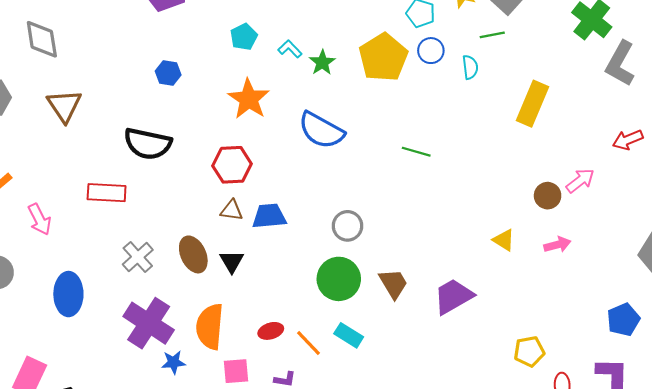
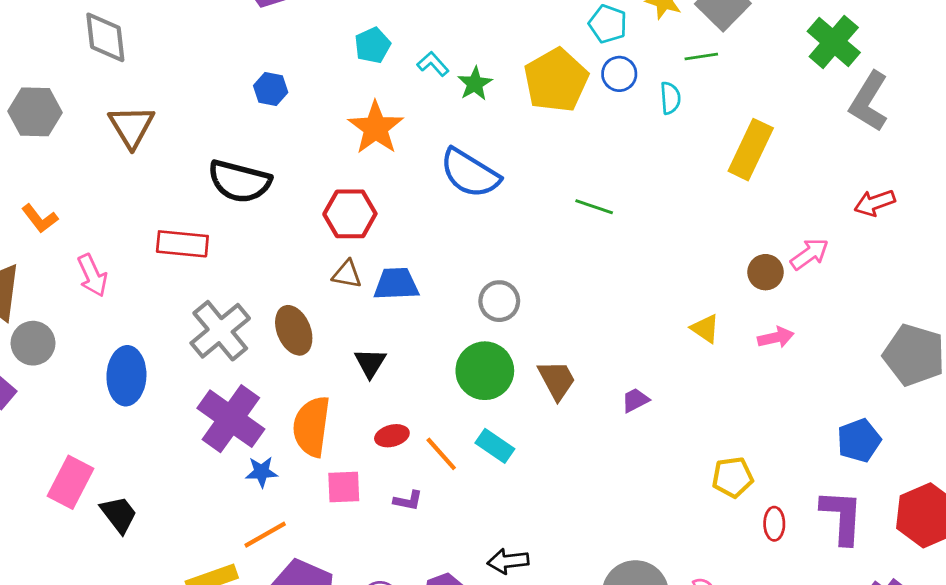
gray cross: (138, 257) -> (220, 331), size x1.4
black triangle: (232, 261) -> (370, 363), moved
purple trapezoid: (453, 296) -> (635, 400), size x0.5

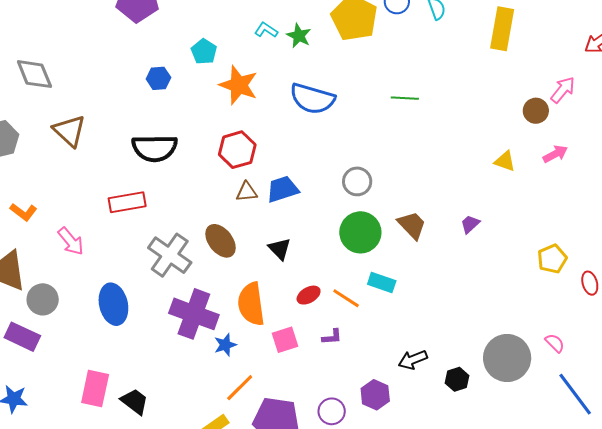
cyan pentagon: (373, 45) -> (204, 52), moved

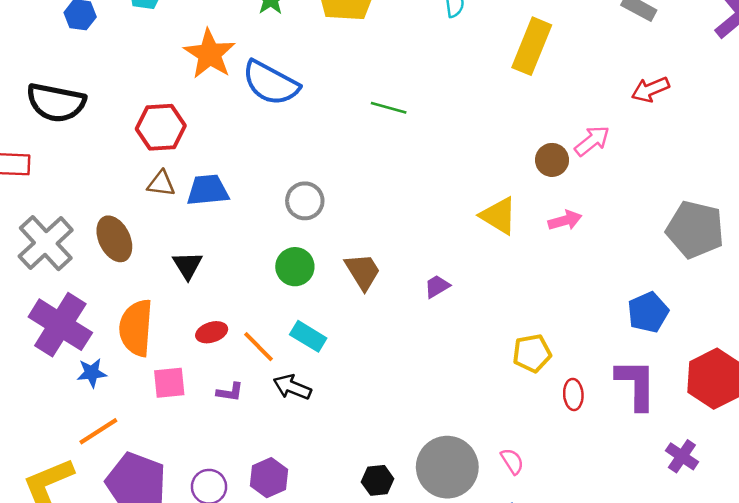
orange star: (239, 85) -> (210, 54), moved
yellow triangle: (505, 161) -> (499, 216), size x1.4
green circle: (360, 232) -> (295, 267), size x0.7
black arrow: (413, 360) -> (292, 387), moved, turned 32

